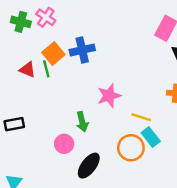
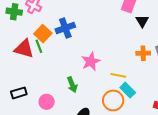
red triangle: (27, 70) -> (24, 49), size x1.5
pink circle: (64, 144) -> (47, 102), moved

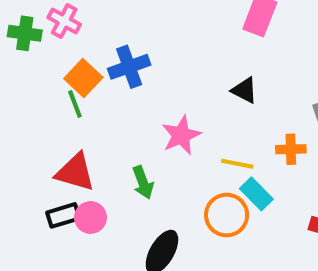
black triangle: (142, 21) -> (244, 90), moved, turned -32
red triangle: (24, 49) -> (75, 172), moved
orange cross: (143, 53) -> (291, 149), moved
black rectangle: (19, 93) -> (63, 215), moved

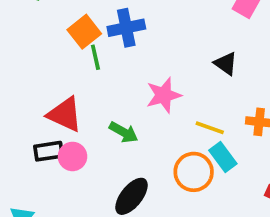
green line: (75, 104) -> (95, 57), moved
green arrow: (143, 182) -> (124, 132), turned -48

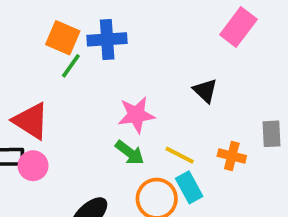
orange square: (84, 32) -> (63, 38), turned -36
green line: (95, 57) -> (71, 66), turned 40
green arrow: (124, 132) -> (130, 153), moved

